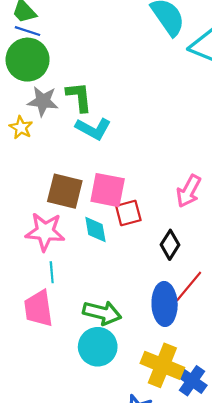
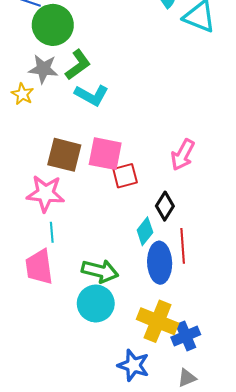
green circle: (28, 60) -> (53, 25), moved
green L-shape: (79, 97) -> (78, 65), turned 60
cyan diamond: (95, 229) -> (145, 231), moved, turned 48
red line: (189, 286) -> (183, 246), turned -44
blue cross: (192, 381) -> (186, 336), turned 32

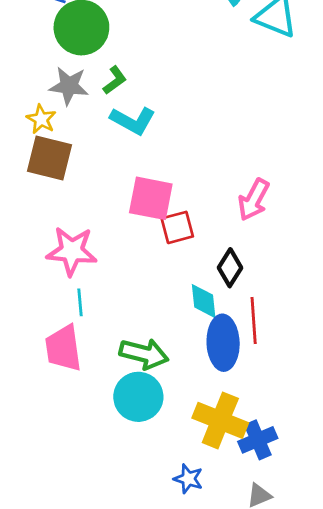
green L-shape: (78, 65) -> (115, 80), size x0.7
brown square: (64, 155) -> (50, 158), moved
cyan diamond: (145, 231) -> (204, 301), turned -44
blue star: (133, 365) -> (188, 479), size x0.7

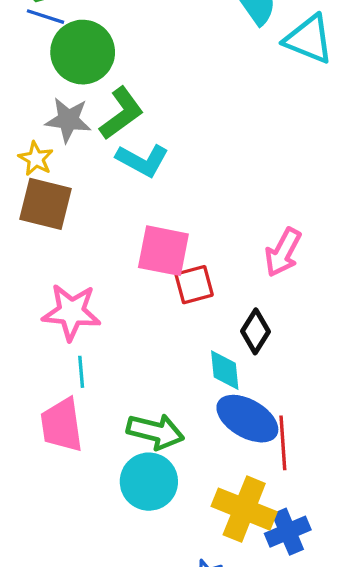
green L-shape: (115, 80) -> (121, 113), size x1.6
red line: (254, 320) -> (283, 443), moved
blue ellipse: (223, 343) -> (247, 419), turned -58

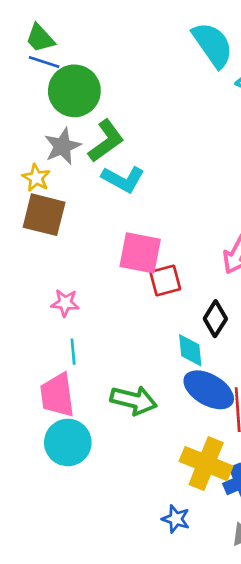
gray star: (68, 120) -> (63, 146), turned -30
pink star: (71, 312) -> (65, 303), size x0.6
cyan circle: (149, 482) -> (68, 442), moved

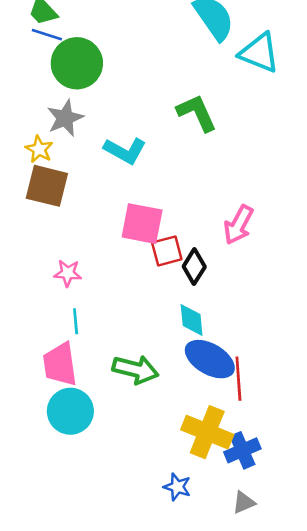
green L-shape: (106, 141) -> (197, 113), moved, turned -78
black diamond: (215, 319) -> (194, 267), moved

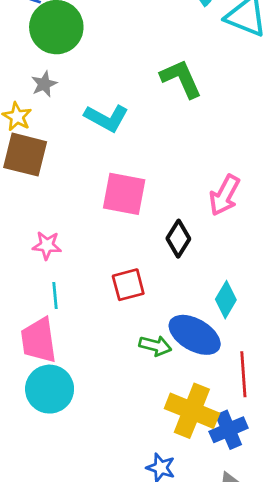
gray star: (65, 118) -> (44, 84), size x0.7
red square: (167, 251) -> (128, 285), moved
cyan diamond: (192, 320) -> (226, 300), moved, turned 36
green arrow: (136, 370) -> (155, 346), moved, size x0.7
red line: (238, 379) -> (243, 374), moved

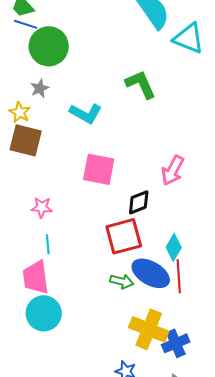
black diamond: (178, 239) -> (139, 202), turned 36
red square: (128, 285) -> (124, 236), moved, size x1.5
red line: (243, 374) -> (179, 276), moved

